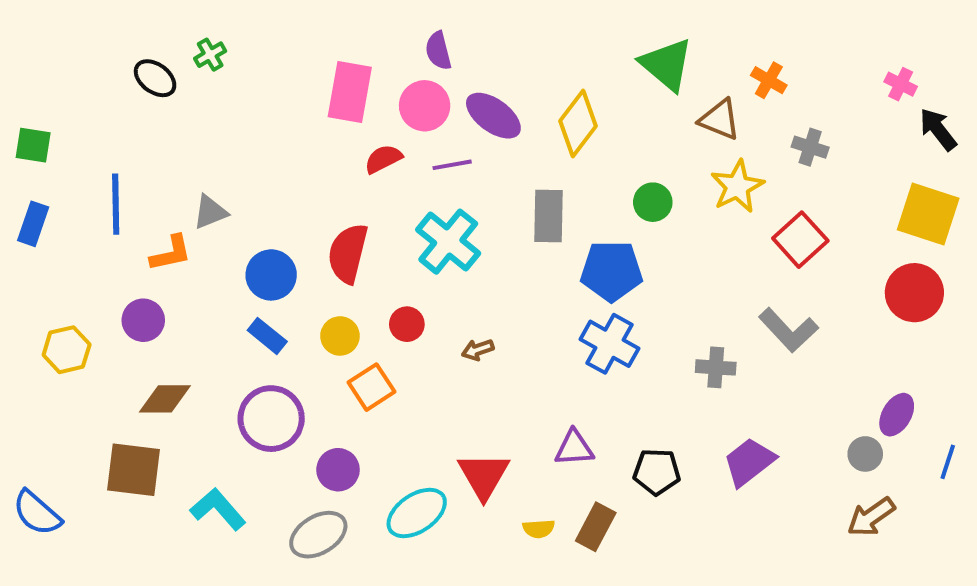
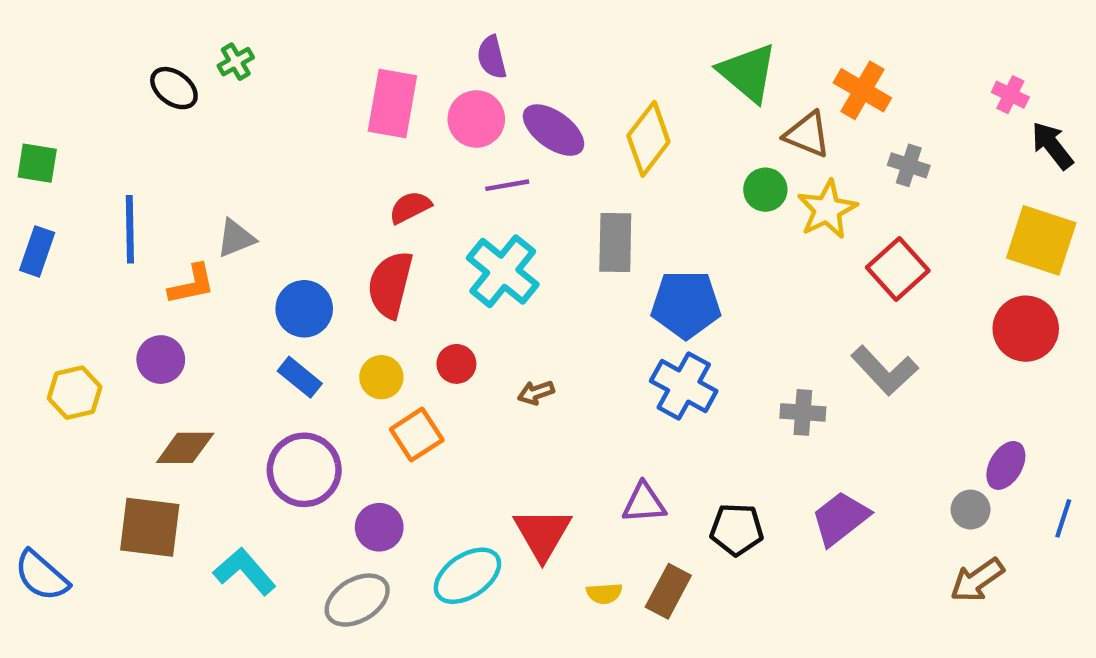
orange cross: (769, 80) -> (862, 90), size x1.4
red semicircle: (383, 159) -> (410, 207), moved
green circle: (653, 202) -> (765, 190), moved

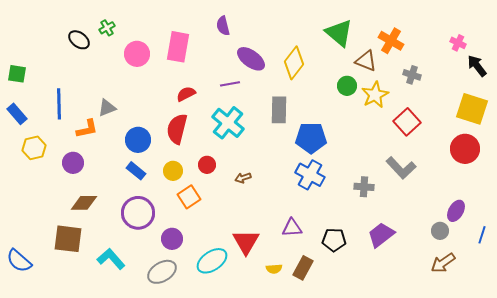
pink circle: (476, 119) -> (137, 54), moved
blue rectangle: (37, 251) -> (17, 114), turned -60
yellow hexagon: (75, 393) -> (34, 148), moved

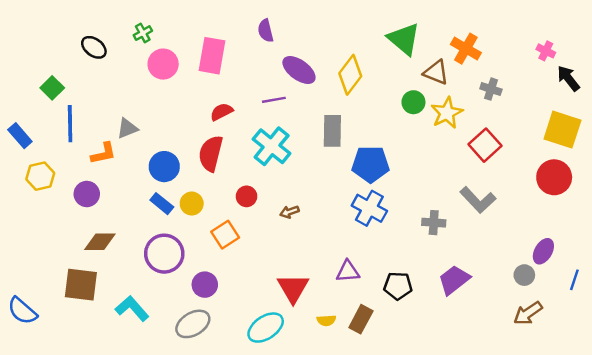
green cross: (107, 28) -> (143, 33), moved
green square: (17, 74) -> (52, 88), moved, turned 36
yellow circle: (173, 171) -> (192, 204), moved
cyan ellipse: (212, 261) -> (266, 328), moved

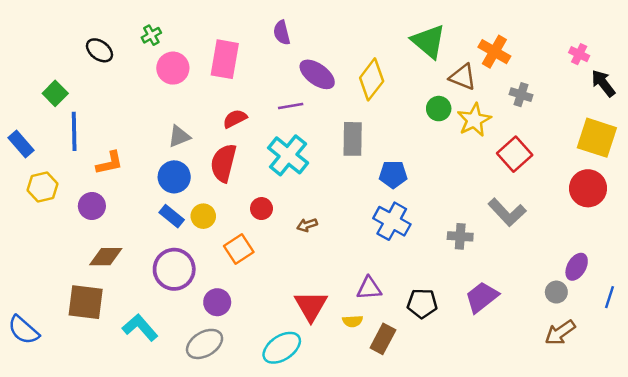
gray triangle: (127, 128) -> (179, 136), moved
blue pentagon: (371, 164) -> (393, 174), size x0.7
yellow semicircle: (326, 320) -> (353, 321), moved

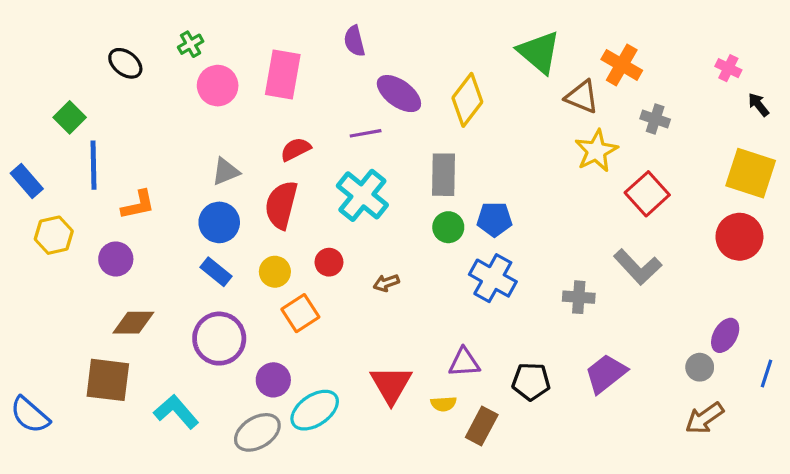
black arrow: (603, 83) -> (759, 105), size x0.7
green circle: (439, 109) -> (448, 227), moved
yellow circle: (203, 216) -> (275, 272), moved
cyan ellipse: (282, 348) -> (315, 410), moved

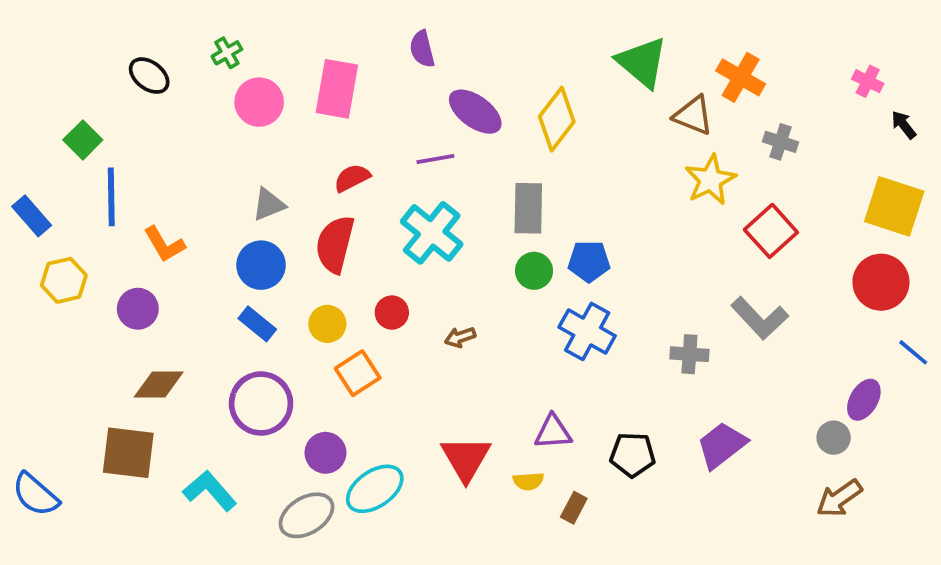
orange L-shape: (138, 205) -> (164, 244), turned 72
blue line: (766, 374) -> (913, 352), moved, turned -68
brown rectangle: (482, 426) -> (574, 508), size x0.7

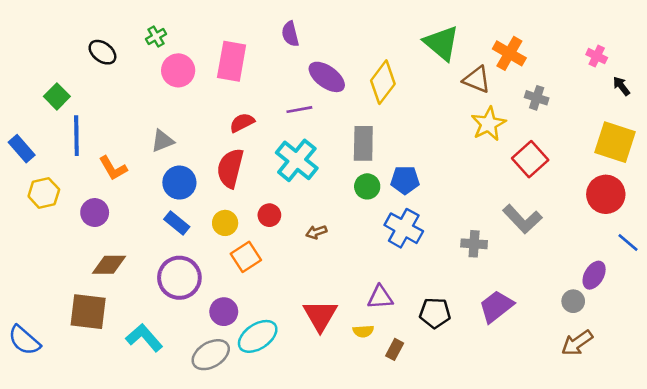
gray triangle: (269, 204) -> (162, 141), moved

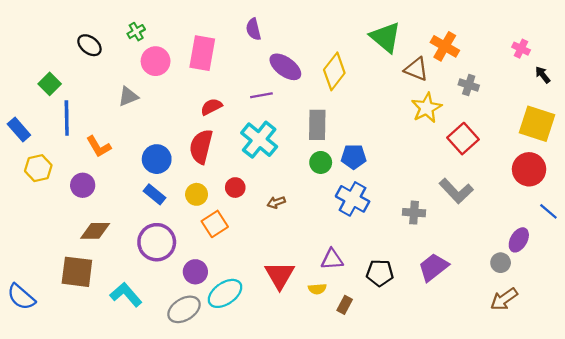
gray triangle: (162, 141) -> (128, 96), moved

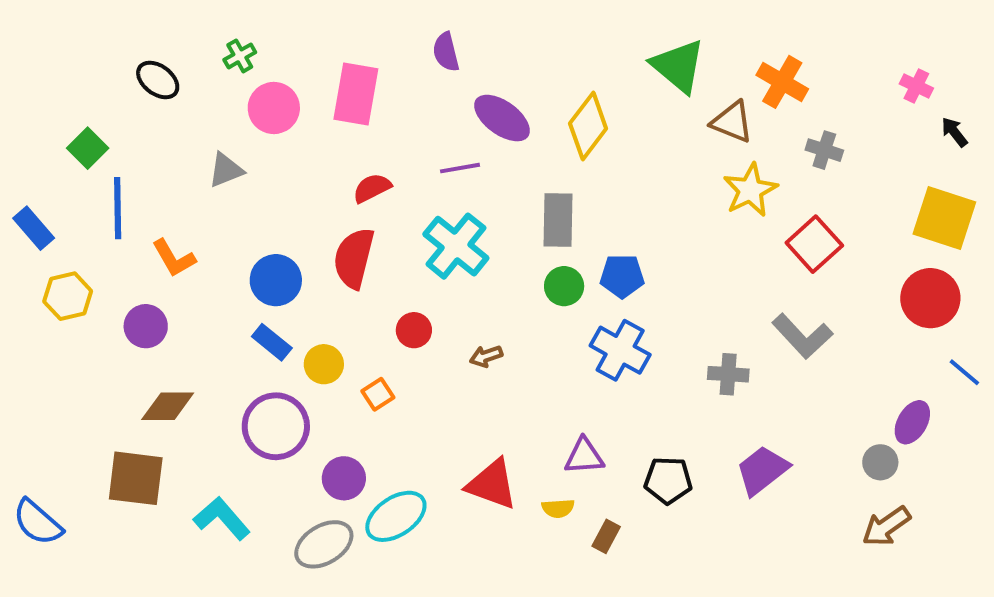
yellow circle: (197, 194) -> (324, 364), moved
orange square: (215, 224) -> (378, 394), size x0.7
red triangle: (280, 275) -> (492, 484), turned -40

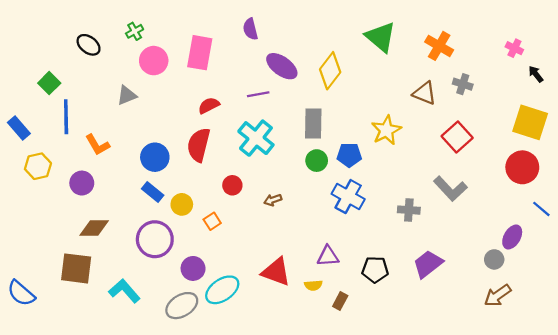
brown triangle: (732, 122) -> (425, 93), moved
yellow star: (750, 190) -> (386, 130), moved

